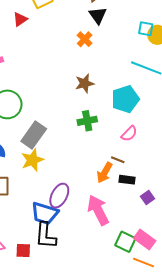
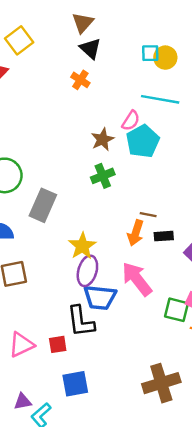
brown star: (85, 83) -> (103, 139), moved
pink semicircle: (129, 134) -> (131, 121), moved
yellow star: (32, 160) -> (82, 246), moved
blue trapezoid: (45, 213) -> (100, 297), moved

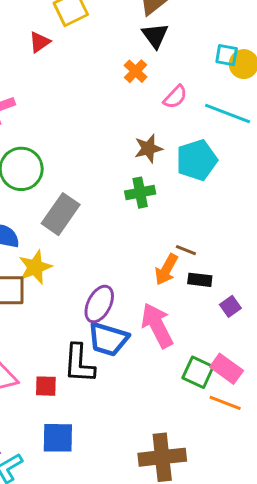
pink semicircle: (131, 121) -> (175, 97), moved
yellow star: (82, 246) -> (35, 267), moved

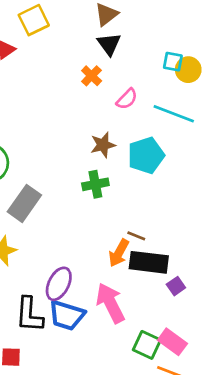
black rectangle: (200, 280) -> (149, 262), size x1.8
black L-shape: (79, 364) -> (29, 315), moved

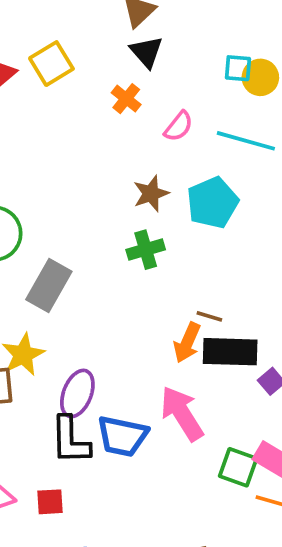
yellow square: (34, 20) -> (51, 64), moved
purple ellipse: (59, 284) -> (77, 394), moved

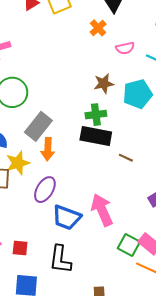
pink semicircle: (179, 126) -> (125, 48), turned 30
orange arrow: (187, 343) -> (48, 149), moved, turned -30
black rectangle: (230, 352) -> (96, 136), moved
black L-shape: (70, 440) -> (60, 259), moved

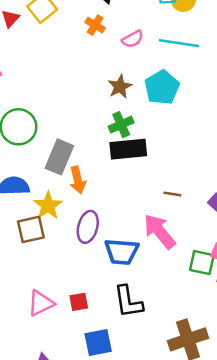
brown line: (126, 158) -> (172, 194), moved

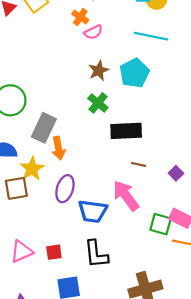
pink semicircle: (133, 39) -> (93, 32), moved
green cross: (121, 125) -> (98, 103), turned -30
black rectangle: (128, 149) -> (126, 131), moved

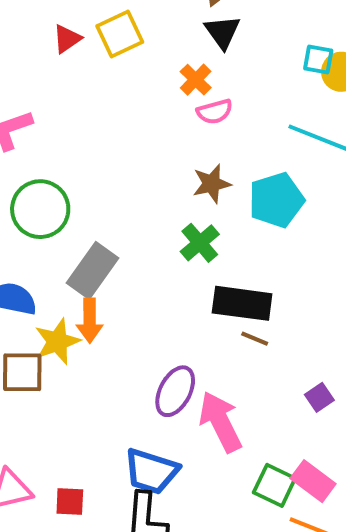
orange arrow: (58, 148) -> (90, 321), moved
brown line: (139, 164) -> (255, 339), moved
purple ellipse: (65, 189) -> (175, 391), moved
blue trapezoid: (93, 211) -> (151, 471), moved

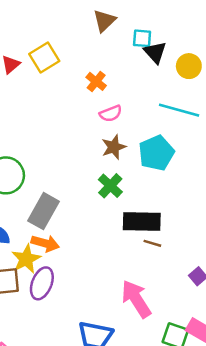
black triangle: (222, 32) -> (155, 52), moved
cyan square: (318, 59) -> (142, 38), moved
pink semicircle: (215, 112) -> (111, 114), moved
orange arrow: (90, 321) -> (45, 243), turned -68
purple ellipse: (175, 391) -> (42, 283), moved

